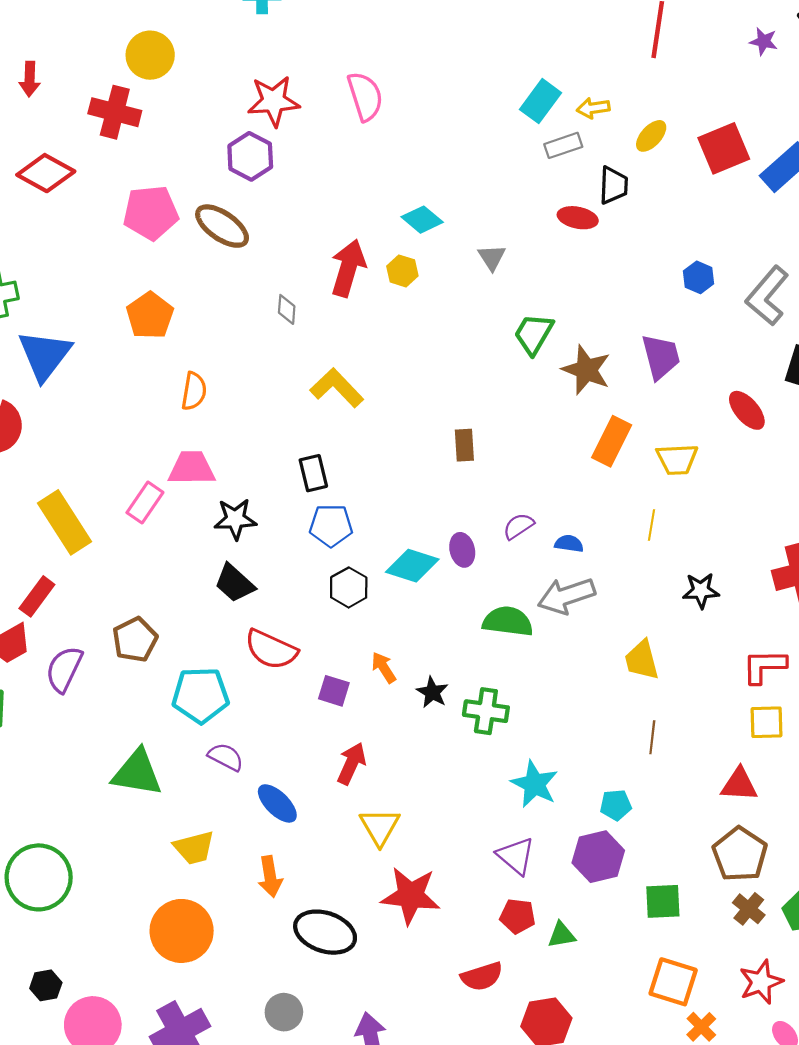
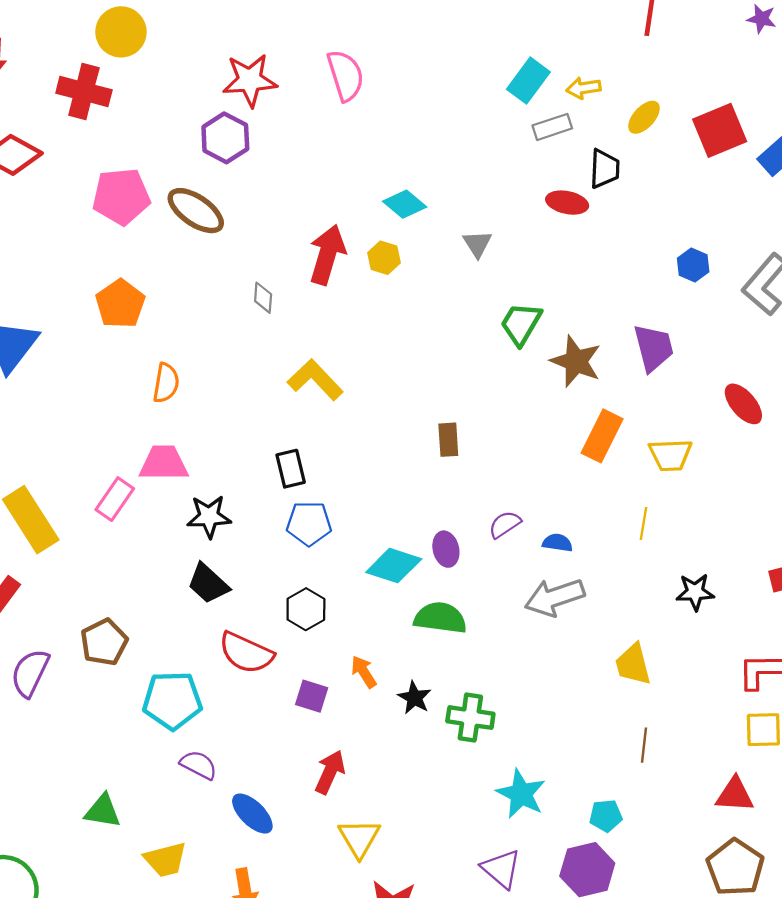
black hexagon: (349, 587) -> (306, 609), moved
green semicircle: (508, 621) -> (440, 618), moved
green triangle: (137, 773) -> (103, 811), moved, size x0.7

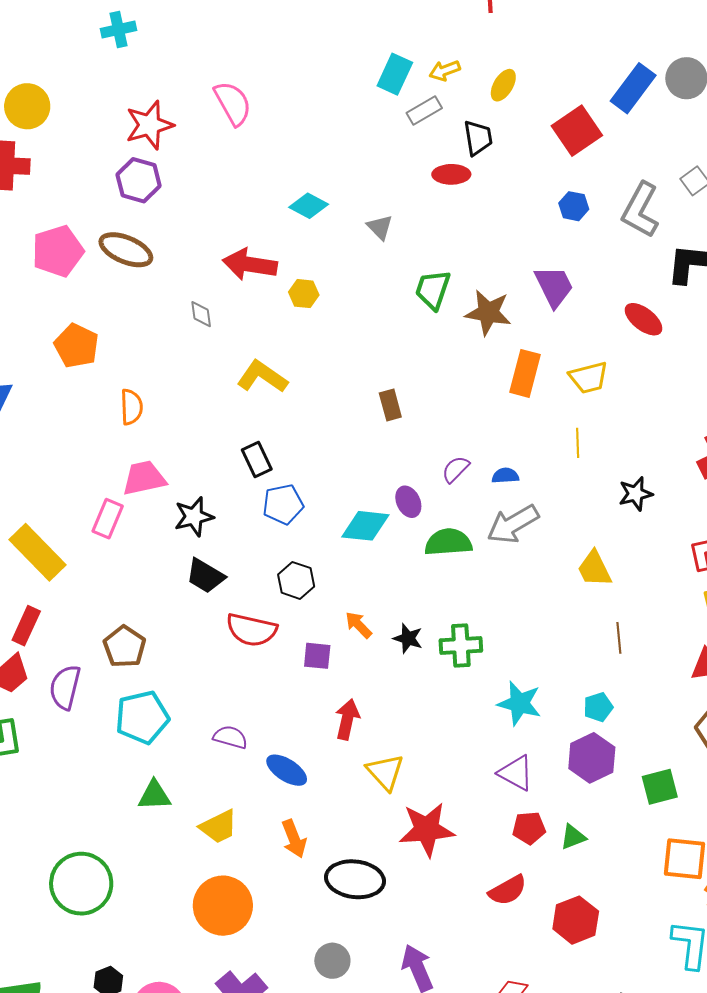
red square: (720, 130) -> (577, 131), moved
red arrow: (327, 255) -> (250, 264), turned -86
yellow hexagon: (384, 258) -> (304, 294), moved
green semicircle: (440, 618) -> (448, 542), moved
cyan pentagon: (172, 700) -> (142, 717), moved

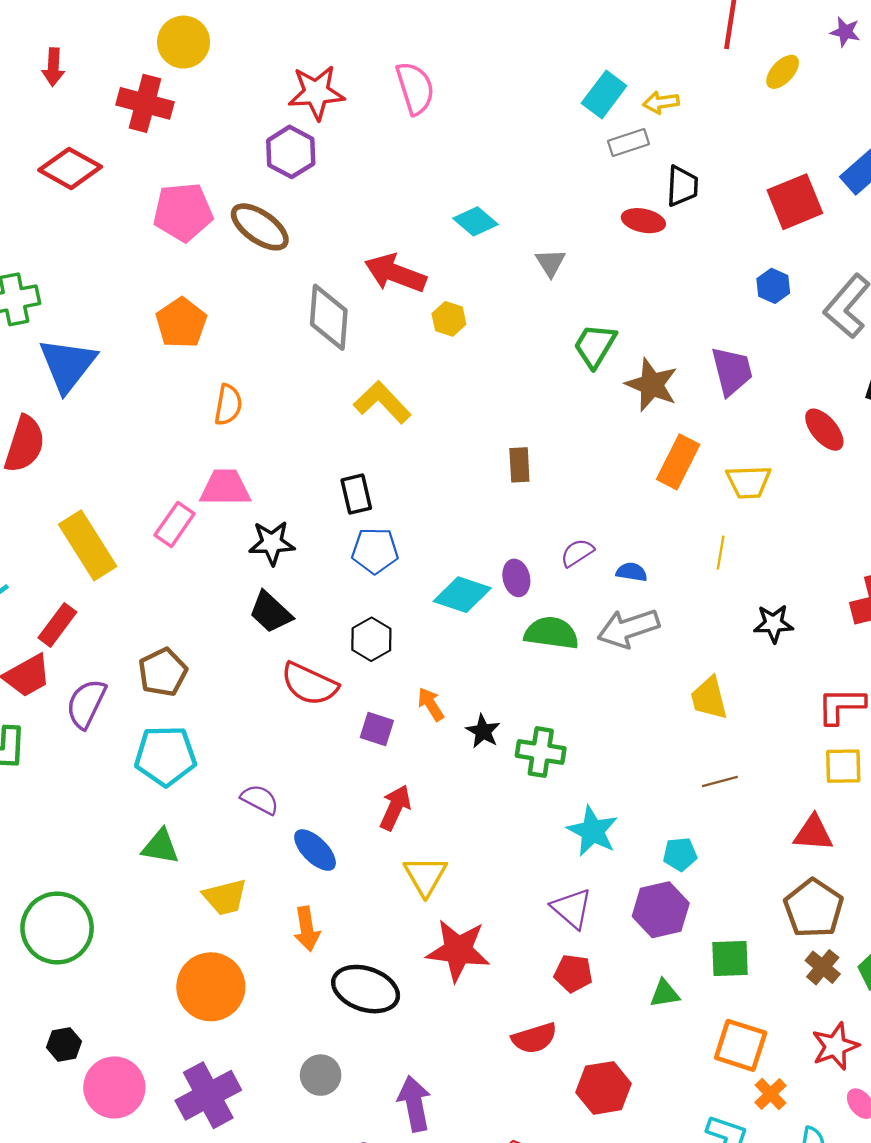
yellow ellipse: (503, 85) -> (783, 72), moved
gray diamond: (201, 314) -> (329, 317), size x2.0
brown line: (619, 638) -> (720, 781), turned 68
green triangle: (573, 837) -> (665, 993), moved

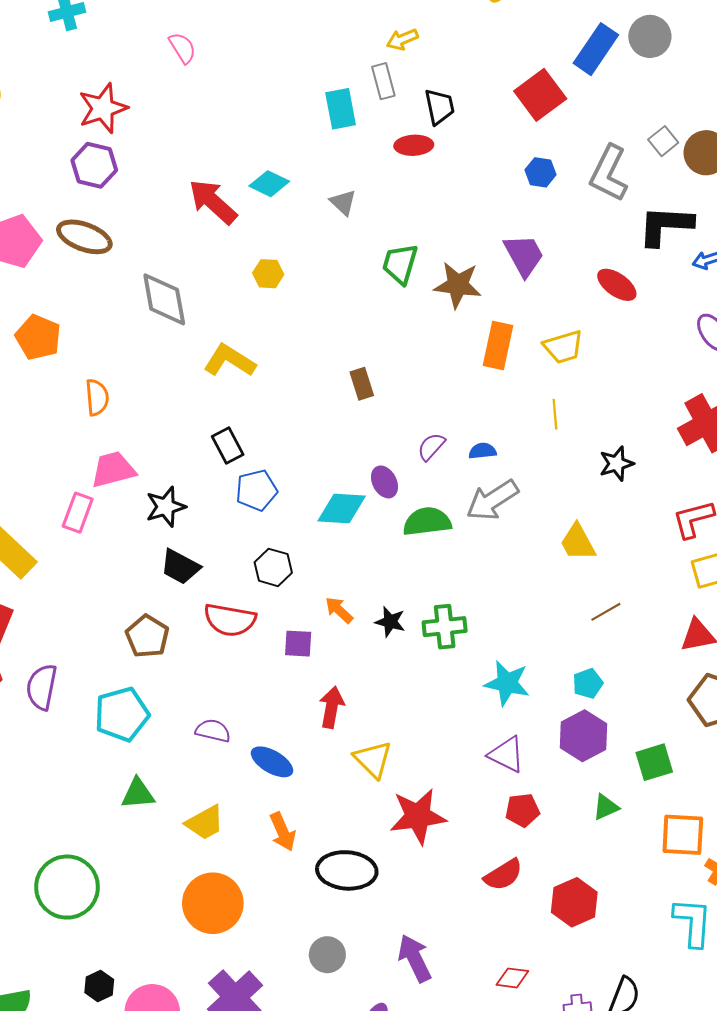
pink semicircle: (415, 88) -> (182, 48), moved, size x0.7
cyan rectangle: (604, 95) -> (341, 109), moved, turned -33
gray rectangle: (628, 143) -> (383, 81), turned -72
red arrow: (395, 273) -> (213, 202), moved, turned 36
brown pentagon: (163, 672) -> (147, 636), moved

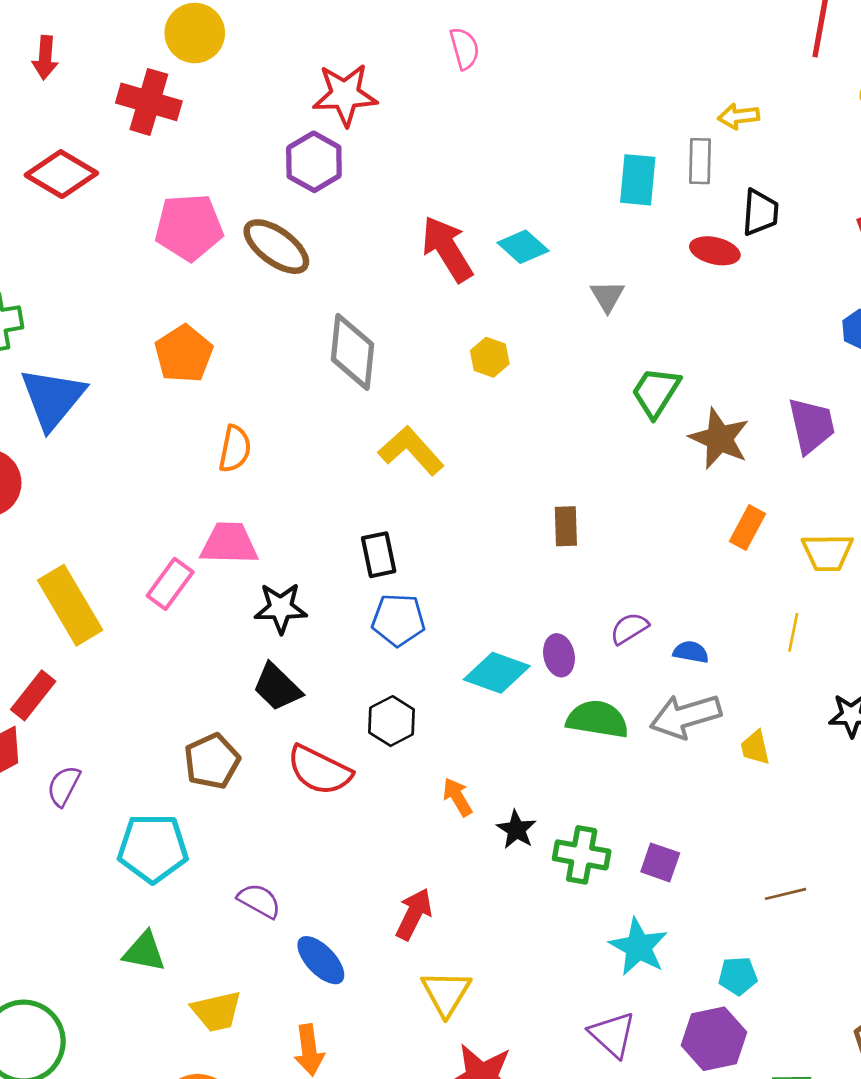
orange rectangle: (498, 346) -> (747, 528), size x0.7
yellow trapezoid: (578, 542) -> (755, 748), moved, size x0.7
purple square: (298, 644) -> (660, 862), moved
purple semicircle: (42, 687) -> (64, 786), size x0.7

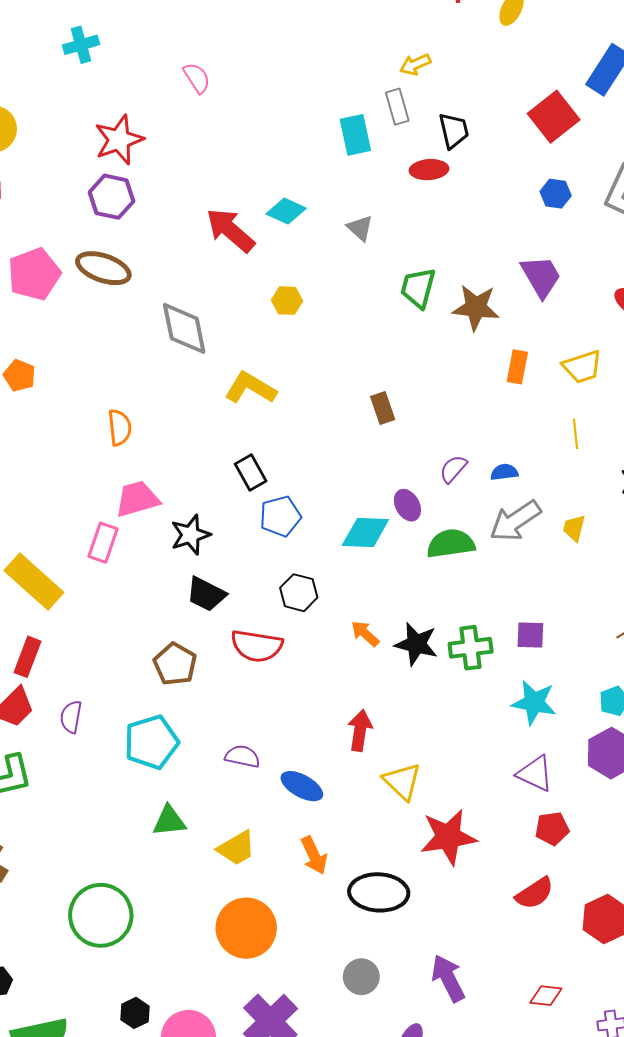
orange pentagon: (184, 354) -> (19, 375), moved, size x0.7
yellow trapezoid: (755, 748) -> (574, 528), turned 44
black star: (516, 829) -> (416, 644), size x1.4

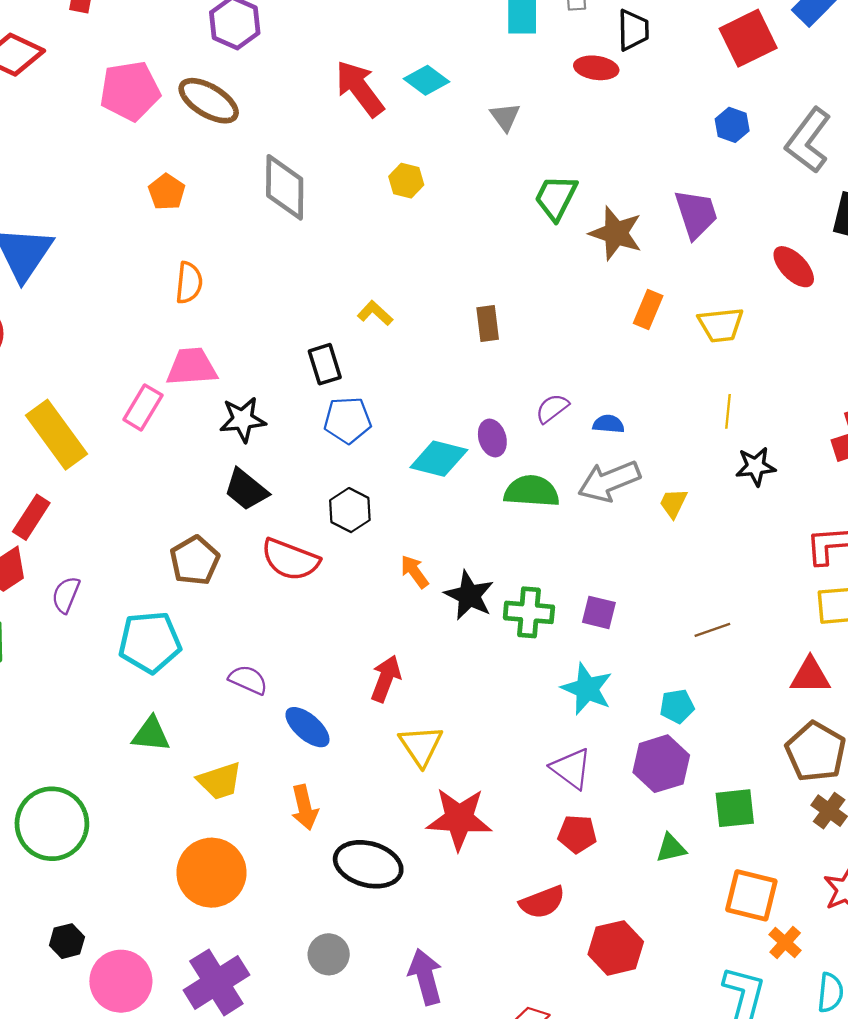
orange pentagon: (19, 375) -> (167, 192), moved
yellow L-shape: (250, 388) -> (375, 313), moved, size x0.6
yellow line: (576, 434) -> (728, 411), moved

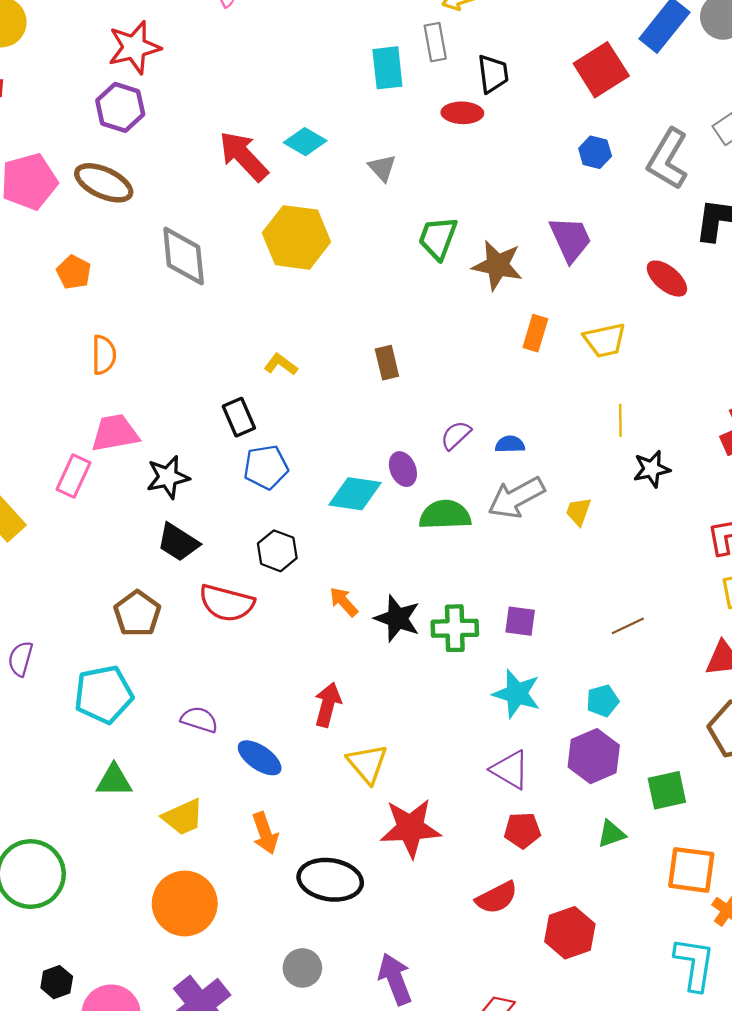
yellow hexagon: (406, 181) -> (296, 237), size x2.0

